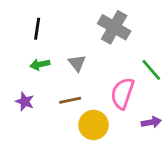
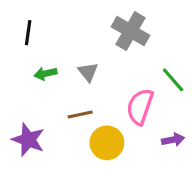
black line: (37, 29) -> (28, 33), moved
purple star: (25, 102) -> (28, 140), moved, size x1.5

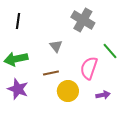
green arrow: (45, 74) -> (16, 59), moved, size x1.6
purple arrow: (173, 140) -> (103, 95), moved

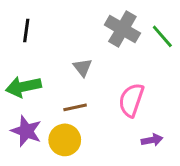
green line: (110, 51) -> (162, 36), moved
yellow circle: (68, 91) -> (65, 140), moved

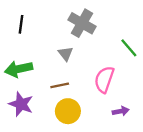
gray cross: (122, 29) -> (82, 23), moved
green line: (162, 36) -> (129, 48), moved
yellow circle: (65, 140) -> (68, 111), moved

